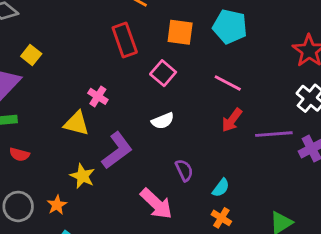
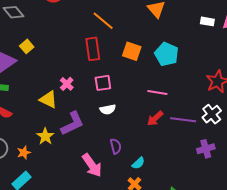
pink square: (163, 73) -> (103, 83), moved, turned 30
pink line: (228, 83) -> (157, 93), turned -30
purple line: (274, 134) -> (183, 120), moved

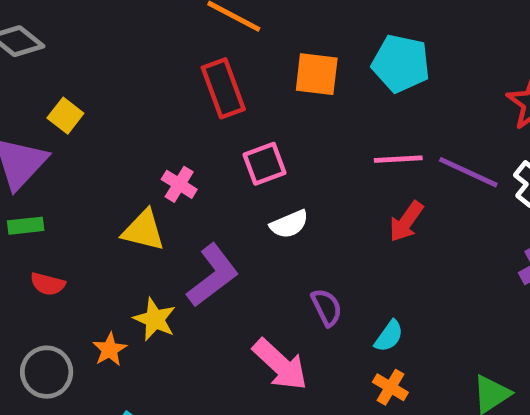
purple line: (183, 120) -> (468, 172), moved, turned 30
orange star: (24, 153) -> (110, 349), moved

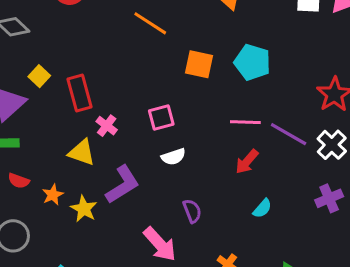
red rectangle: (223, 88) -> (80, 93), moved
cyan semicircle: (389, 336) -> (262, 208), moved
orange star: (110, 349) -> (53, 195), moved

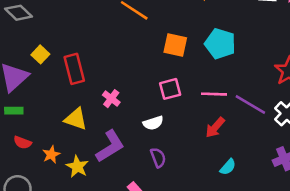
pink square: (161, 117) -> (170, 89), moved
pink cross: (107, 126) -> (111, 99), moved
purple semicircle: (192, 211) -> (158, 158), moved

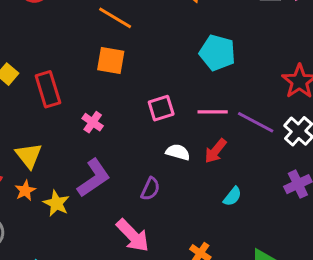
orange square: (175, 45) -> (111, 60), moved
yellow triangle: (76, 119) -> (29, 156), moved, turned 35
white semicircle: (153, 123) -> (178, 152), moved, turned -144
purple semicircle: (158, 158) -> (150, 189), turned 48

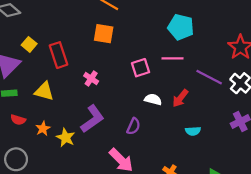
pink line: (213, 112) -> (173, 58), moved
yellow triangle: (29, 156) -> (44, 91), moved, turned -36
cyan semicircle: (232, 196) -> (193, 131), turned 48

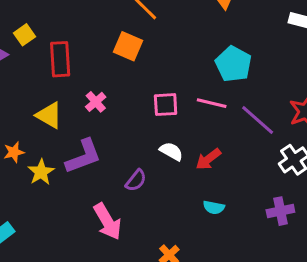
purple line: (209, 77) -> (258, 120), moved
yellow triangle: (44, 91) -> (49, 115), moved

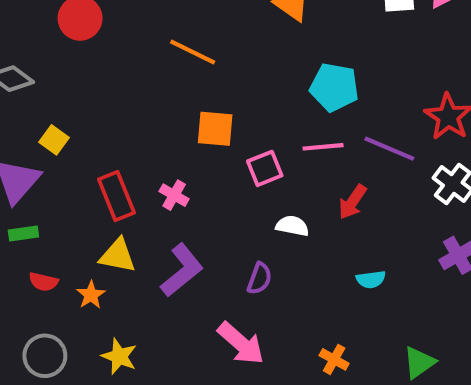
orange square: (128, 46) -> (215, 129), moved
red rectangle: (60, 59) -> (116, 196), moved
yellow triangle: (49, 115) -> (118, 256), moved
red arrow: (208, 159) -> (352, 202), moved
yellow star: (41, 172) -> (119, 356), moved

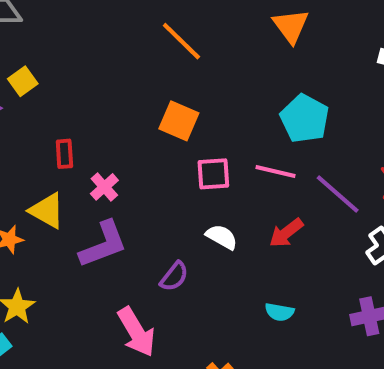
pink cross: (174, 195) -> (104, 187), moved
red rectangle: (116, 196) -> (64, 154), size x0.6

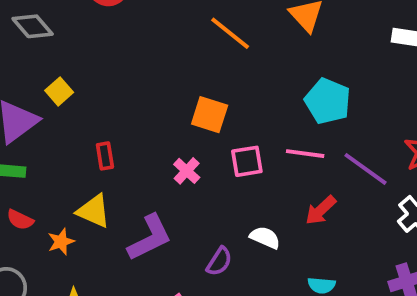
orange line: (181, 41) -> (230, 33), moved
pink cross: (104, 187) -> (187, 171), moved
white semicircle: (222, 237) -> (265, 237), moved

